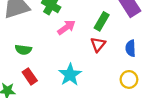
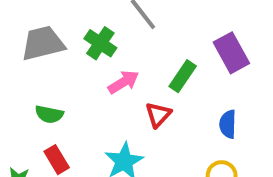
red triangle: (98, 44) -> (158, 115), moved

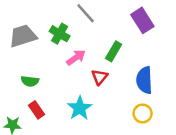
purple rectangle: (231, 53) -> (142, 20), moved
blue semicircle: (228, 124) -> (144, 80), size x1.5

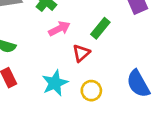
blue semicircle: (144, 80) -> (138, 84), moved, turned -36
yellow circle: (143, 113) -> (91, 91), moved

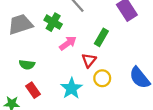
yellow circle: (91, 91) -> (102, 78), moved

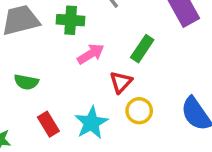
green cross: (53, 22) -> (71, 20), turned -30
red rectangle: (33, 90) -> (48, 124), moved

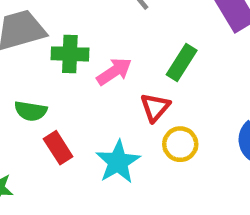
green cross: (71, 20) -> (70, 54), moved
red rectangle: (48, 124) -> (58, 148), moved

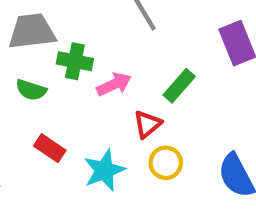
green semicircle: (31, 111) -> (31, 90), moved
red rectangle: (58, 148) -> (50, 148), turned -32

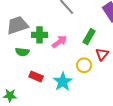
red triangle: (147, 124) -> (102, 54), moved
yellow circle: (166, 163) -> (84, 65), moved

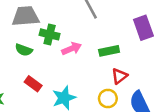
green rectangle: (89, 37) -> (109, 51), turned 35
yellow circle: (84, 65) -> (108, 98), moved

